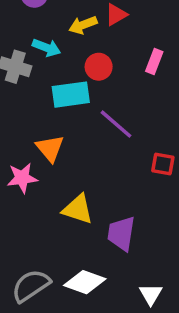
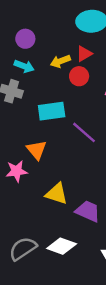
cyan arrow: (46, 48) -> (24, 66), moved
red circle: (99, 67) -> (79, 76), moved
purple trapezoid: (121, 234) -> (88, 211), turned 105

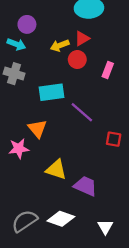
cyan arrow: (24, 66) -> (16, 44), moved

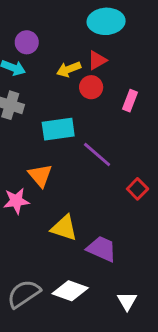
red square: (114, 139) -> (137, 189), turned 35

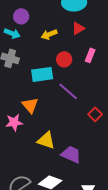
red triangle: (97, 60) -> (78, 28), moved
red circle: (91, 87) -> (64, 59), moved

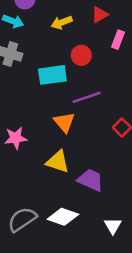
pink rectangle: (90, 55) -> (118, 40), moved
purple line: (68, 91) -> (87, 97), turned -60
orange triangle: (30, 105) -> (64, 122), moved

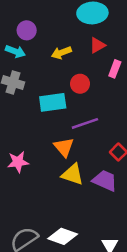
yellow triangle: (58, 162) -> (73, 174), moved
purple trapezoid: (90, 180) -> (105, 181), moved

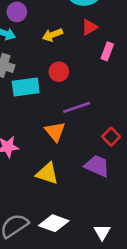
red circle: (80, 84) -> (59, 72), moved
cyan rectangle: (53, 102) -> (26, 87), moved
yellow triangle: (73, 174) -> (47, 174), moved

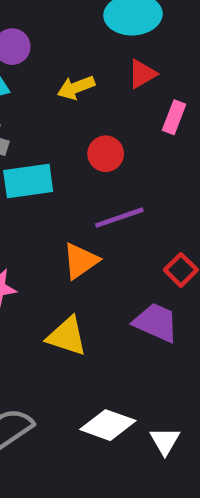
red circle: (59, 72) -> (106, 154), moved
orange triangle: (55, 132) -> (81, 261), turned 35
white diamond: (54, 223) -> (108, 425), moved

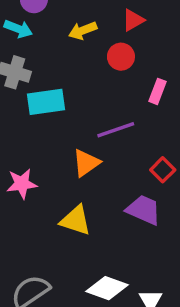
pink rectangle: (174, 117) -> (157, 91), moved
red circle: (106, 154) -> (121, 57), moved

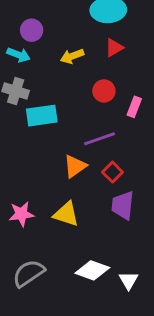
red circle: (121, 57) -> (104, 91), moved
red square: (163, 170) -> (113, 172), moved
pink star: (22, 184) -> (21, 214), moved
purple trapezoid: (144, 210) -> (123, 205), turned -108

